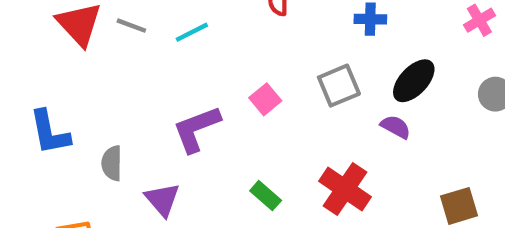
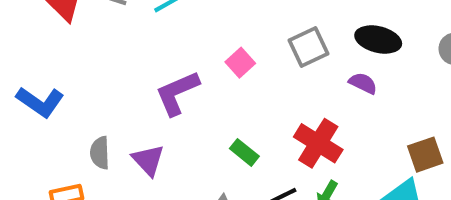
black ellipse: (414, 81) -> (378, 40), turned 63
blue L-shape: (50, 132) -> (40, 102), turned -42
gray semicircle: (112, 163) -> (100, 153), moved

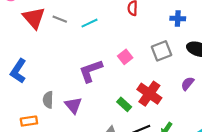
purple semicircle: (363, 83) -> (188, 84), moved, turned -80
blue L-shape: (40, 102) -> (18, 71), turned 85
red cross: (318, 143) -> (149, 94), moved

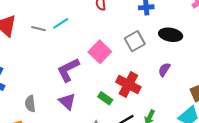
gray line: (60, 19) -> (39, 29), moved
pink square: (125, 57) -> (100, 52), size x1.5
purple triangle: (73, 105) -> (67, 101), moved

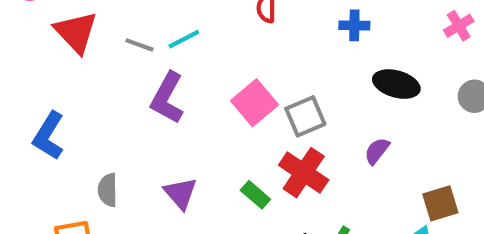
gray square: (135, 41) -> (305, 116), moved
purple L-shape: (68, 70) -> (167, 98), moved, turned -40

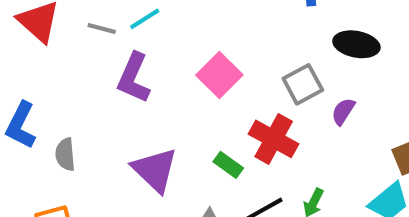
gray square: (305, 116) -> (303, 84), moved
gray semicircle: (108, 190) -> (65, 154), moved
purple triangle: (180, 193) -> (155, 170), size x1.4

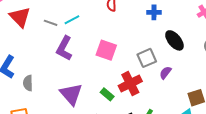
black ellipse: (356, 44) -> (174, 40), turned 35
pink square: (219, 75) -> (106, 50), turned -30
red cross: (274, 139) -> (130, 83), turned 30

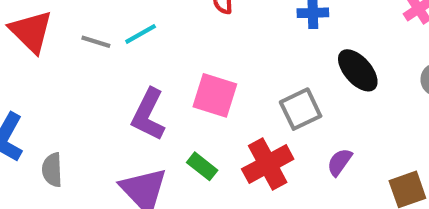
purple L-shape: (64, 48) -> (148, 115), moved
purple semicircle: (165, 73) -> (340, 162), moved
green rectangle: (107, 94) -> (202, 166), moved

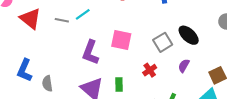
black ellipse: (358, 70) -> (189, 35), moved
red cross: (268, 164) -> (150, 70), size x0.6
green rectangle: (202, 166) -> (119, 85), moved, turned 56

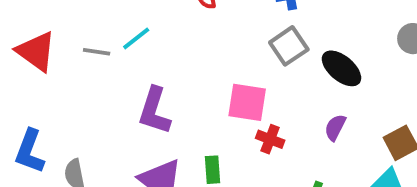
pink square: (121, 40) -> (247, 102), moved
gray square: (163, 42) -> (289, 46), moved
red cross: (150, 70) -> (270, 139), turned -32

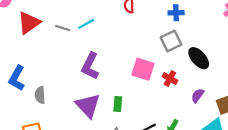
red triangle: (36, 51) -> (29, 23), turned 40
purple semicircle: (335, 127) -> (198, 96), moved
red cross: (270, 139) -> (170, 78), moved

